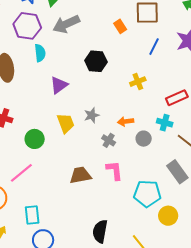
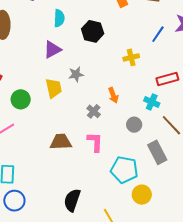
blue line: (154, 47) -> (158, 34), moved
cyan semicircle: (40, 53) -> (59, 18), moved
gray star: (92, 115) -> (76, 74), moved
orange arrow: (126, 121) -> (113, 95), turned -112
gray circle: (144, 139) -> (134, 125), moved

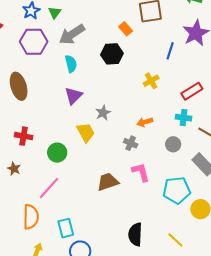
black hexagon: (93, 31) -> (112, 54), moved
orange arrow: (113, 95) -> (145, 122), turned 112

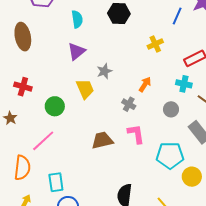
orange arrow: (145, 122) -> (145, 84), turned 133

